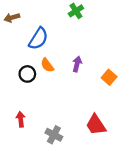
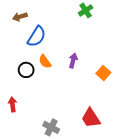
green cross: (76, 11) -> (86, 10), moved
brown arrow: (12, 18) -> (20, 17), moved
red arrow: (21, 119) -> (13, 104), moved

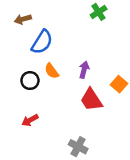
red arrow: (13, 104) -> (30, 120), moved, turned -112
red trapezoid: (91, 118) -> (91, 100), moved
gray cross: (51, 127) -> (78, 147), moved

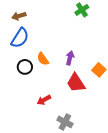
blue semicircle: (42, 42) -> (20, 38), moved
red arrow: (30, 120) -> (44, 100), moved

